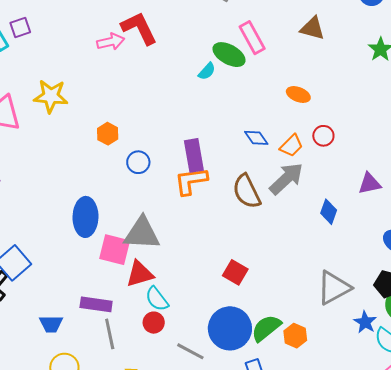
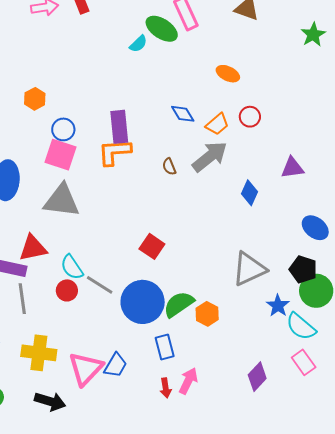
brown semicircle: (247, 191) -> (169, 167), size x0.5
pink square: (115, 250) -> (60, 155), moved
red triangle: (140, 274) -> (33, 248), moved
gray line: (190, 351) -> (100, 285), moved

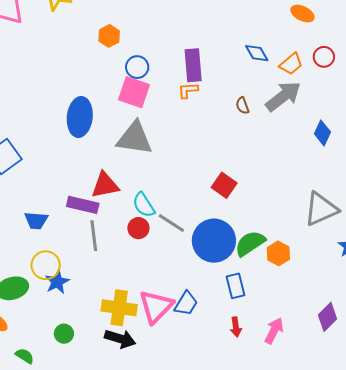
orange L-shape: (114, 152) -> (188, 90), size x0.6
yellow cross: (39, 353) -> (119, 308), moved
pink arrow: (188, 381) -> (274, 331), moved

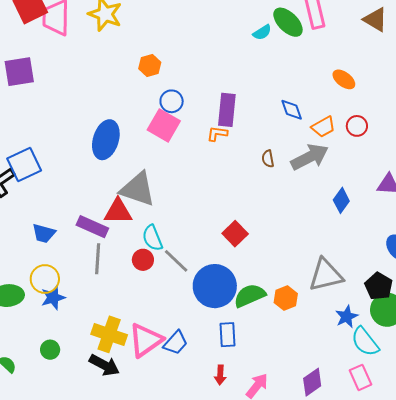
gray triangle: (134, 138) -> (138, 189), moved
orange hexagon: (278, 253) -> (286, 298), moved

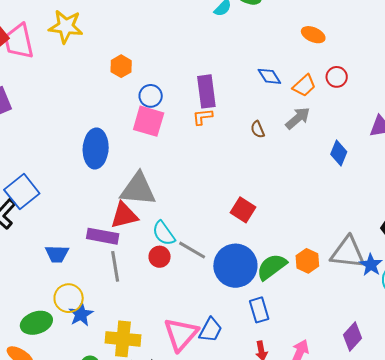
gray arrow: (310, 157) -> (298, 118), size x0.7
gray triangle: (326, 275) -> (348, 253), moved, turned 33
yellow cross: (109, 334) -> (123, 339), moved

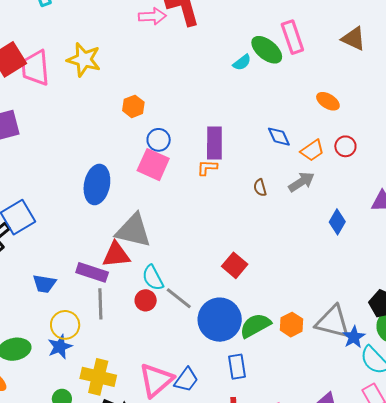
yellow circle: (69, 298) -> (65, 325), moved

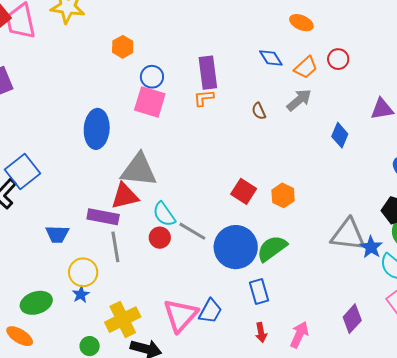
orange ellipse: (328, 101) -> (301, 23), moved
orange hexagon: (291, 325) -> (283, 195), moved
blue star: (60, 347) -> (81, 295), size x0.7
yellow cross: (98, 377) -> (123, 320), turned -32

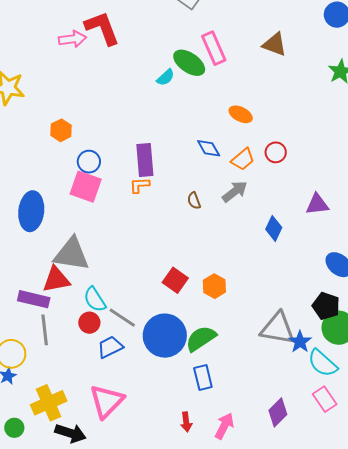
blue rectangle: (259, 291) -> (203, 377), moved
blue trapezoid: (210, 311) -> (110, 347), moved, turned -148

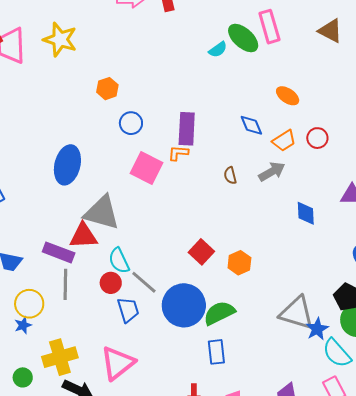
pink square: (86, 187) -> (147, 168), moved
blue diamond: (274, 228) -> (306, 213), turned -35
blue trapezoid: (110, 347) -> (128, 310), turned 92

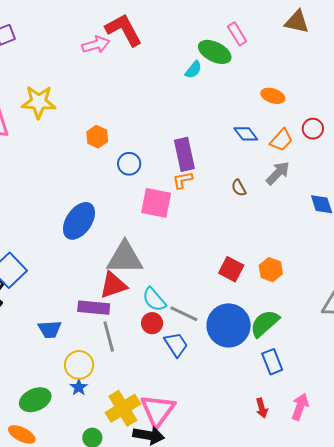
pink rectangle: (269, 27) -> (237, 34), size x0.7
blue ellipse: (67, 165) -> (79, 221), turned 36
pink triangle: (118, 363) -> (158, 410), moved

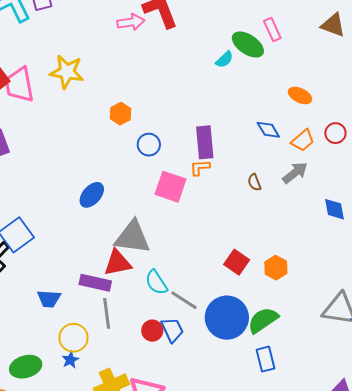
blue ellipse: (79, 221) -> (92, 195), size x0.7
red circle: (152, 323) -> (152, 331), moved

